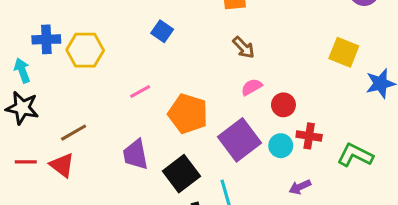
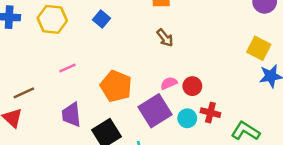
yellow hexagon: (85, 50) -> (52, 19), moved
yellow square: (344, 52) -> (259, 48), moved
pink semicircle: (252, 87) -> (169, 83), moved
pink line: (140, 92) -> (67, 68), moved

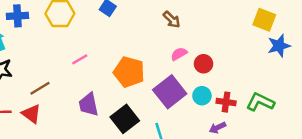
pink semicircle: (169, 83) -> (179, 54), moved
red cross: (210, 113) -> (226, 102), moved

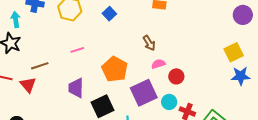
brown arrow: (172, 20) -> (149, 43), moved
yellow square: (264, 20) -> (234, 52), turned 30

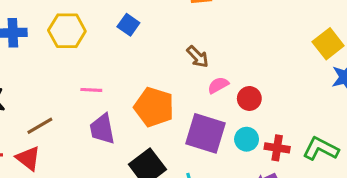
pink line: (77, 50) -> (91, 90), turned 32
purple trapezoid: (76, 88) -> (102, 129), moved
purple square: (144, 93) -> (205, 133), turned -36

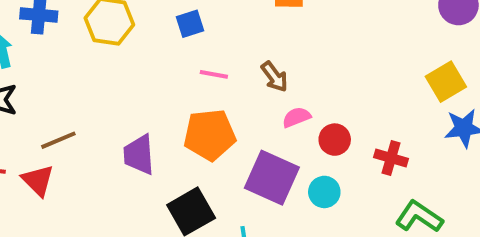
blue square: (128, 25) -> (190, 24), turned 30
pink line: (91, 90) -> (214, 74), moved
orange pentagon: (154, 107) -> (210, 135), turned -30
red cross: (277, 148) -> (391, 158), moved

